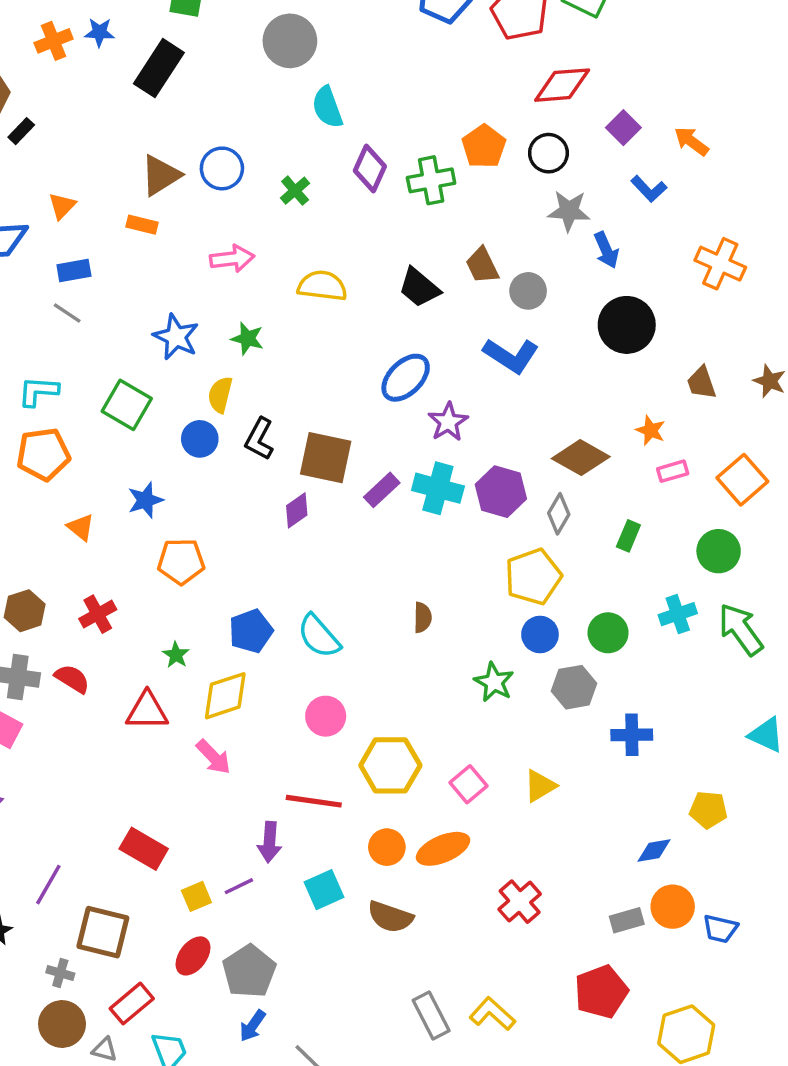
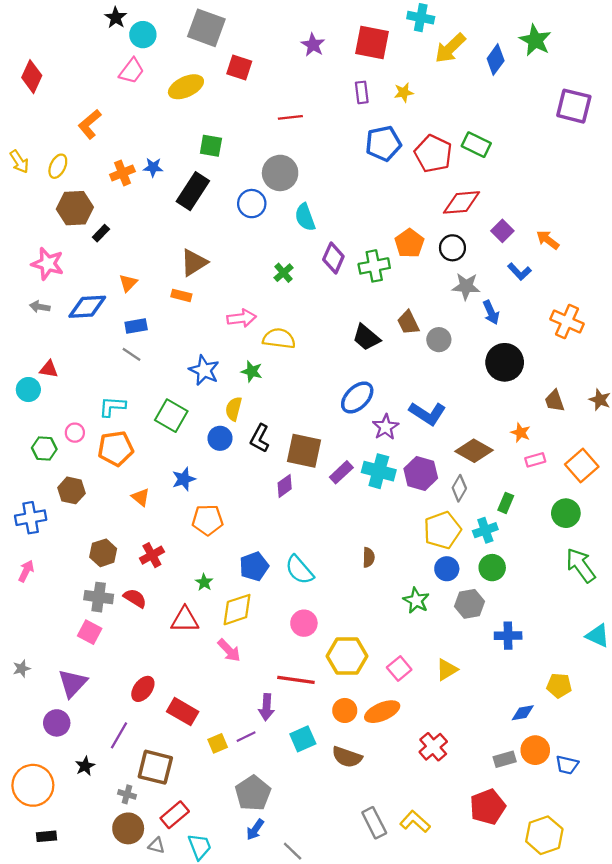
blue circle: (222, 168) -> (252, 204), moved
yellow semicircle: (322, 286) -> (279, 339), moved
blue L-shape: (511, 356) -> (428, 413), moved
cyan cross: (678, 614) -> (485, 530), moved
red ellipse: (193, 956) -> (143, 689), moved

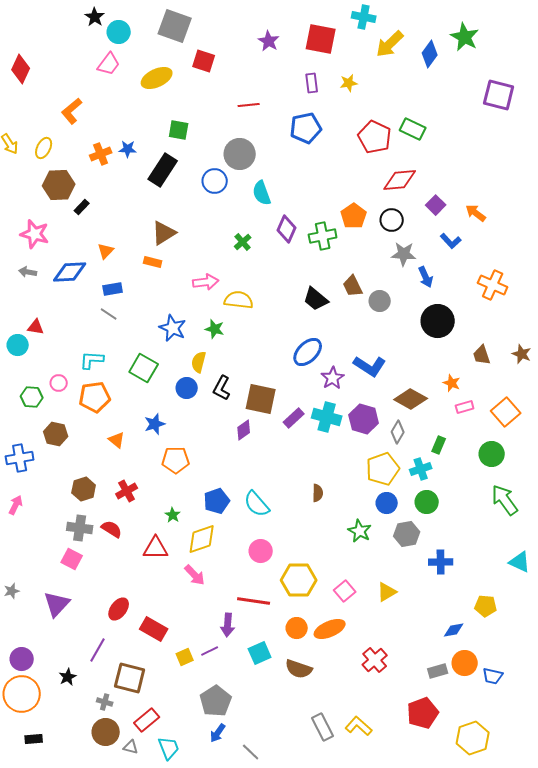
blue pentagon: (383, 143) -> (306, 128), moved
purple circle: (57, 723) -> (22, 659), moved

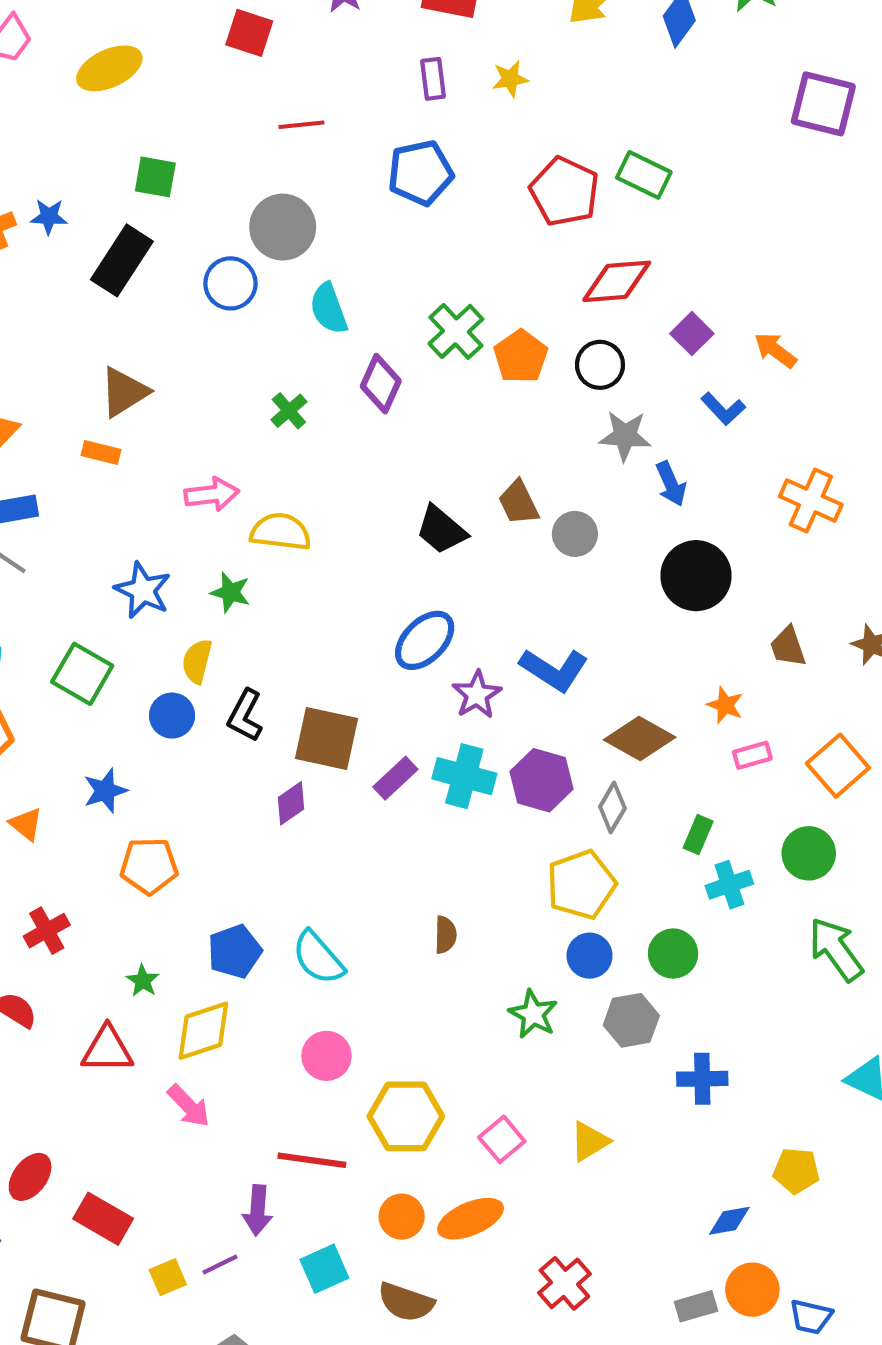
red square: (204, 61) -> (249, 33), moved
green cross: (323, 236) -> (456, 331), moved, turned -32
cyan cross: (421, 469) -> (729, 885), moved

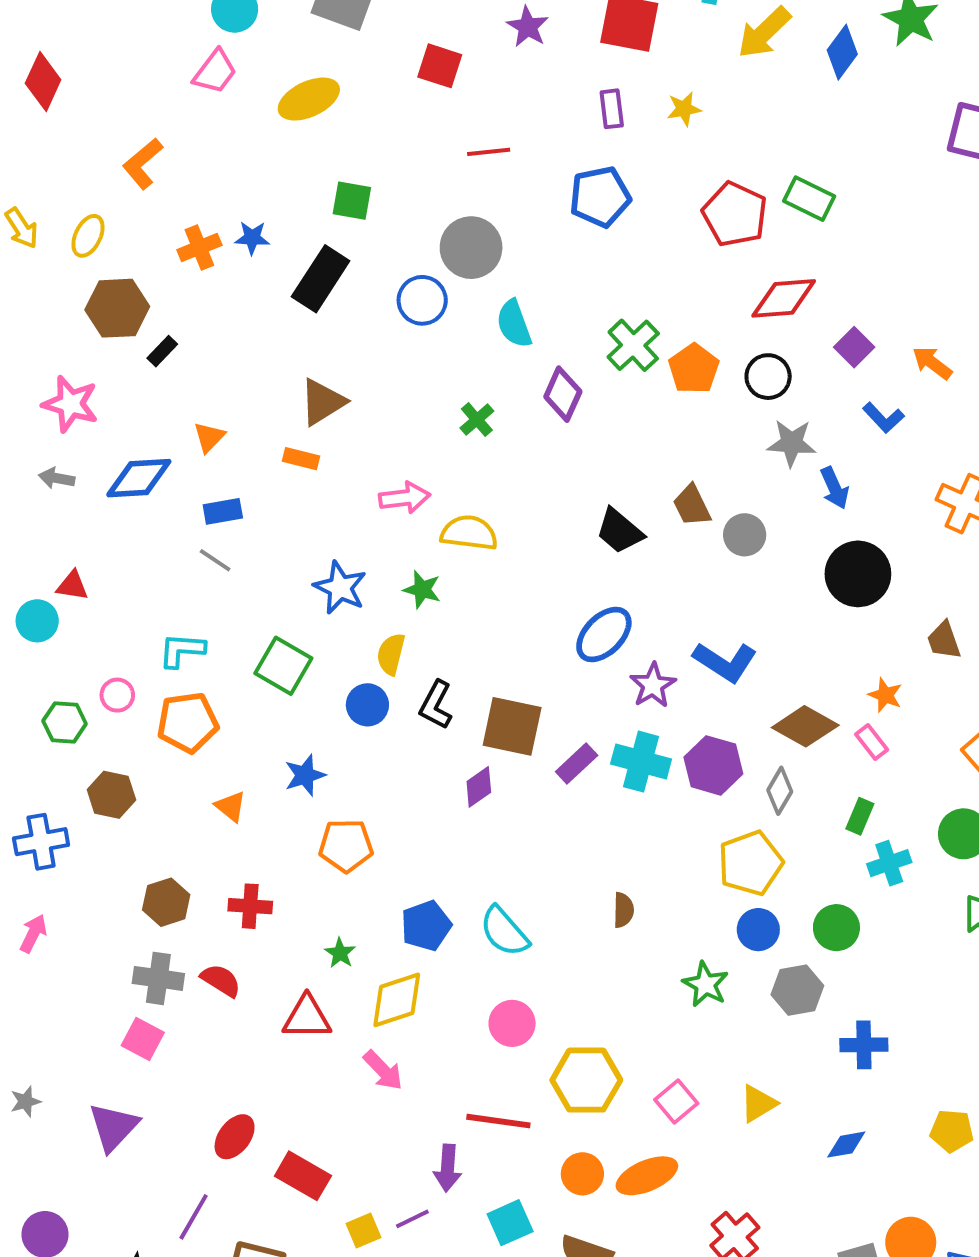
pink rectangle: (752, 755) -> (872, 742), moved, turned 68
red cross: (47, 931) -> (250, 906), turned 33
blue diamond: (729, 1221) -> (846, 1145), moved

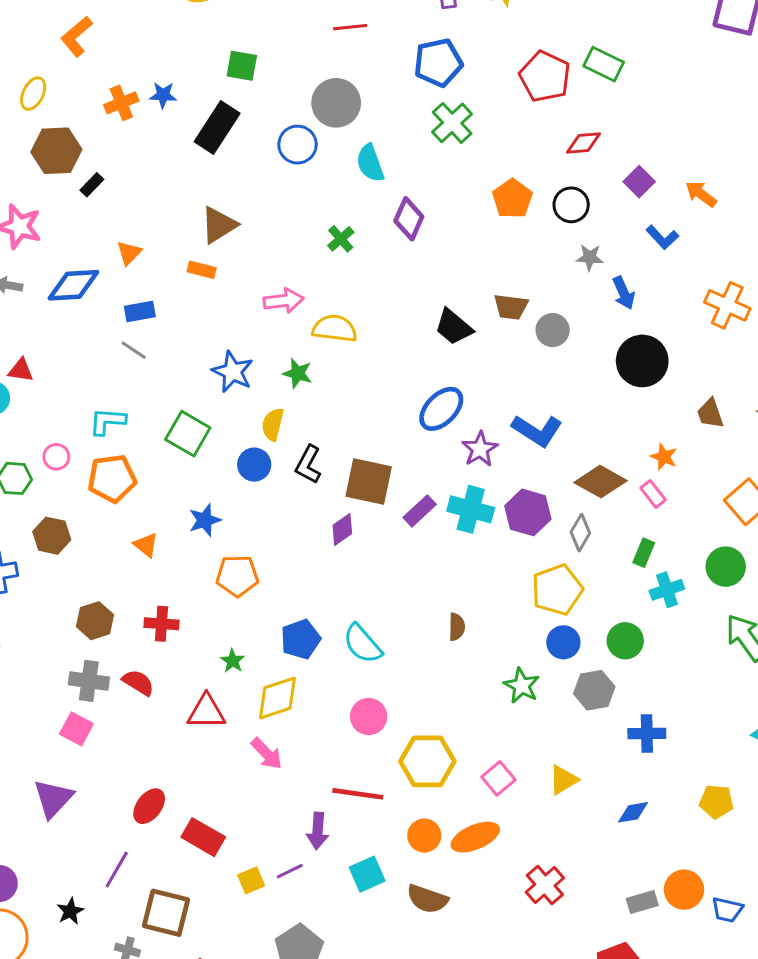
red diamond: (784, 298) -> (583, 143), size x0.7
green cross: (633, 345) -> (452, 123), moved
gray star: (792, 443) -> (590, 257), size x0.7
brown trapezoid: (692, 506) -> (511, 307), turned -57

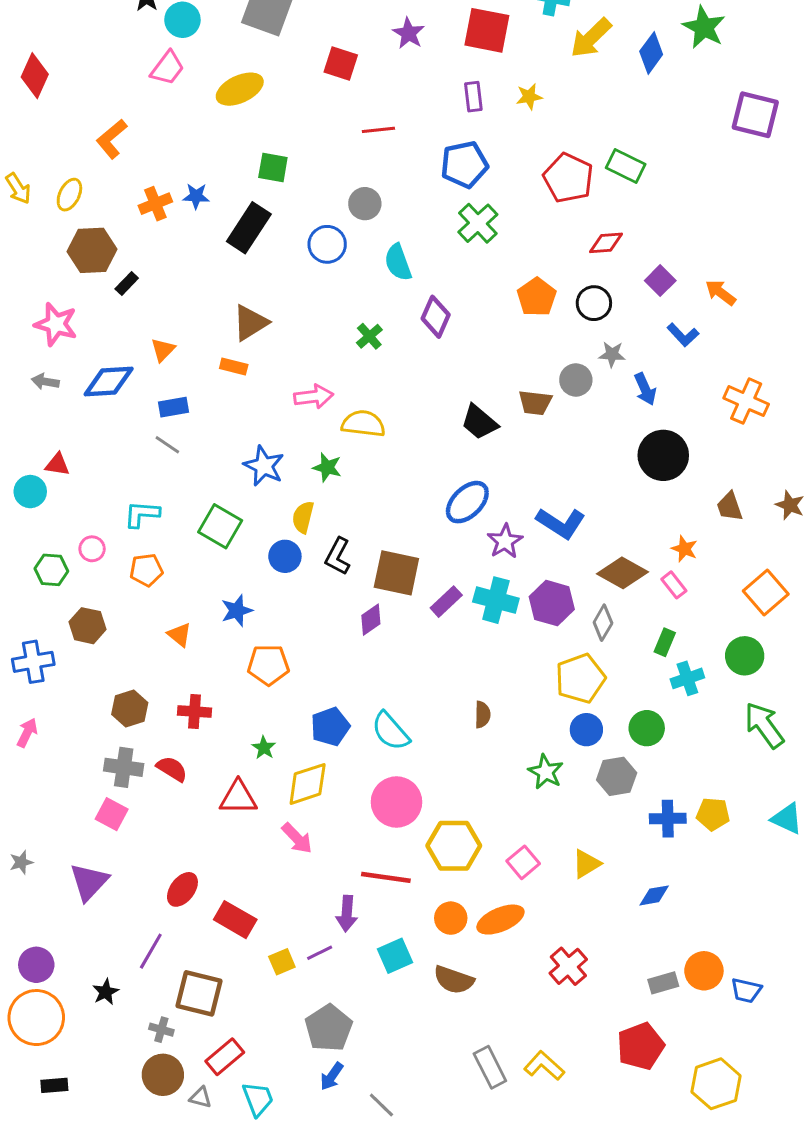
gray circle: (336, 103) -> (365, 204), size x0.7
gray circle: (553, 330) -> (576, 380), moved
orange pentagon: (112, 478) -> (146, 570), size x0.7
pink circle: (369, 717) -> (396, 802), size x1.4
yellow pentagon: (716, 802) -> (713, 814), moved

